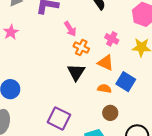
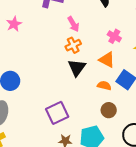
orange cross: (81, 47) -> (73, 45), moved, turned 35
purple square: (59, 118) -> (57, 113), turned 35

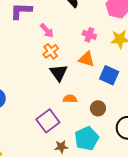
orange semicircle: (104, 86) -> (70, 99), moved

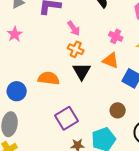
orange cross: (51, 51) -> (76, 49), turned -35
orange semicircle: (70, 99) -> (49, 78), moved, size x1.5

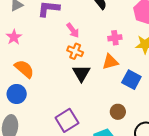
pink cross: (116, 36) -> (115, 38), turned -32
orange triangle: (111, 60) -> (110, 62), turned -36
orange semicircle: (49, 78) -> (24, 69), moved, turned 35

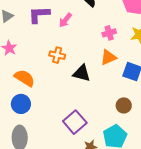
pink arrow: (73, 30) -> (65, 20), moved, turned 84
orange cross: (75, 51) -> (57, 55), moved
black triangle: (81, 73) -> (82, 73), turned -36

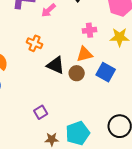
brown circle: (124, 105) -> (77, 73), moved
purple square: (75, 122) -> (41, 112), size x0.6

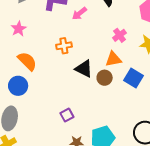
pink cross: (90, 30) -> (119, 35), turned -32
orange cross: (35, 43) -> (64, 46), turned -35

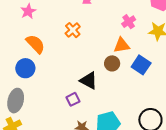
orange cross: (64, 46) -> (73, 30), turned -35
black triangle: (84, 69) -> (89, 81), moved

